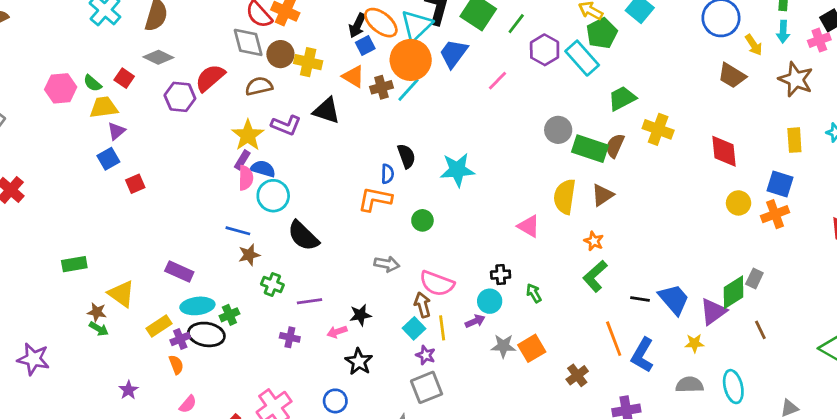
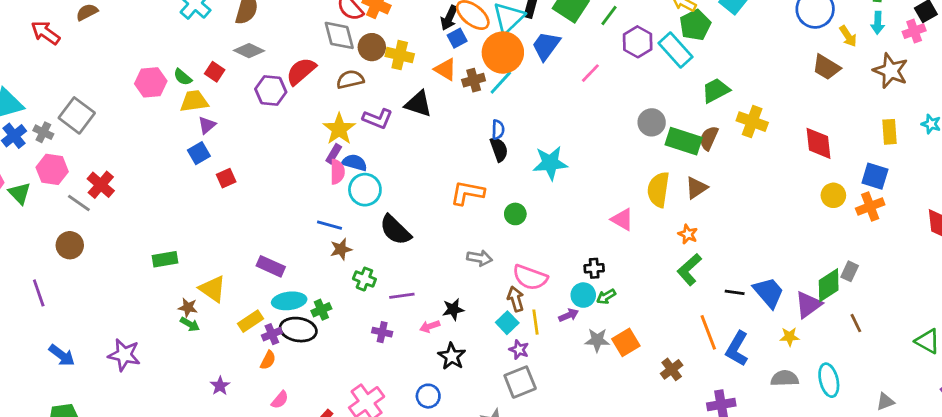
blue semicircle: (387, 174) -> (498, 130), moved
green arrow: (534, 293) -> (606, 297), moved, turned -90
orange semicircle: (176, 365) -> (268, 360), turned 48

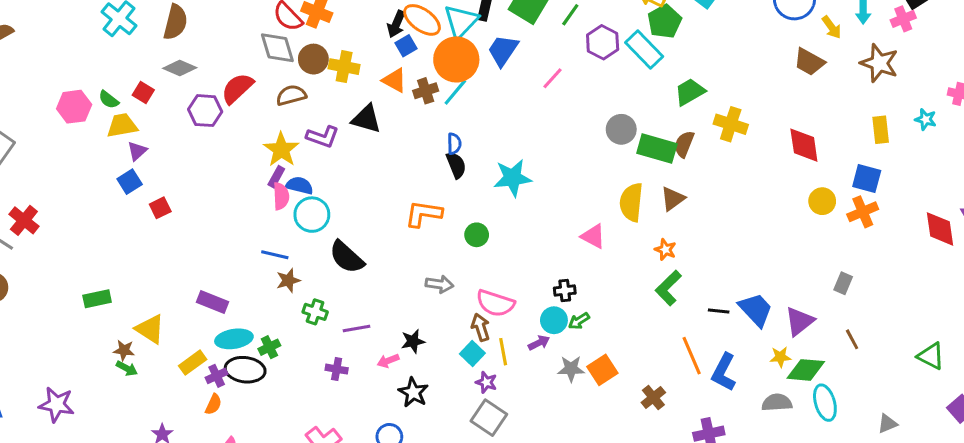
green diamond: (829, 285) -> (806, 370), moved, turned 40
gray square: (520, 382) -> (489, 418), turned -32

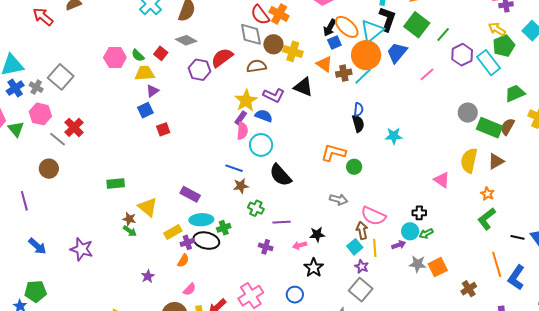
cyan star: (513, 178) -> (394, 136), size x0.7
blue semicircle: (299, 186) -> (264, 116), moved
green circle: (477, 235) -> (354, 167), moved

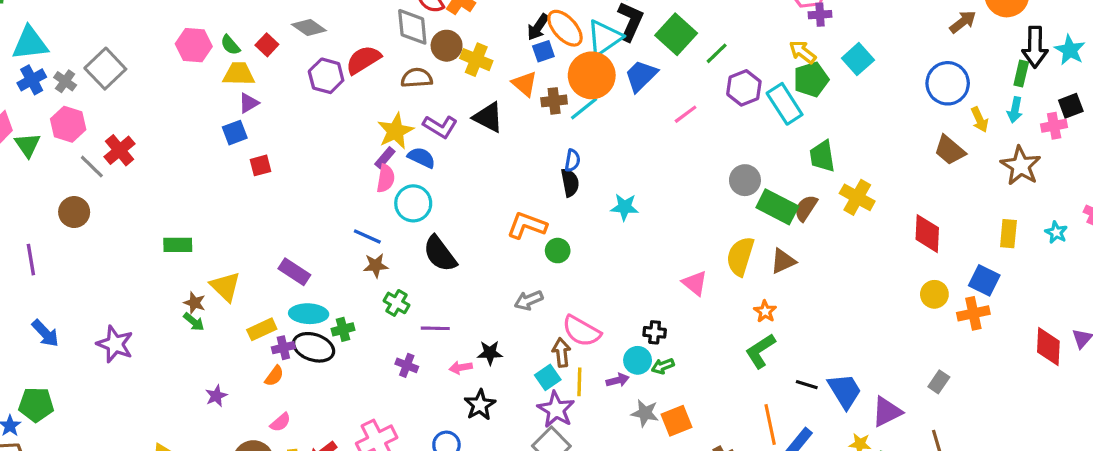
green trapezoid: (515, 93) -> (822, 156), turned -80
gray arrow: (339, 199) -> (529, 300), turned 138
purple star: (362, 267) -> (556, 410), size x1.6

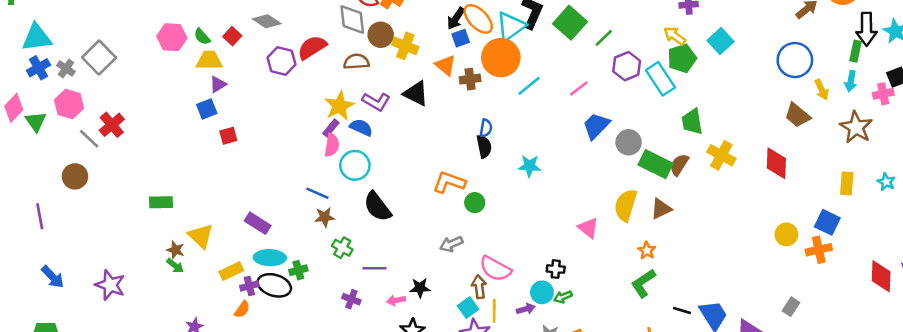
blue trapezoid: (641, 76) -> (596, 126), moved
cyan line: (584, 108) -> (529, 86), moved
red diamond: (927, 234) -> (776, 163), moved

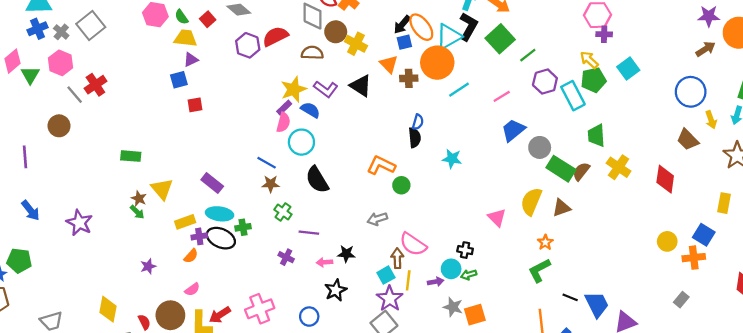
gray rectangle: (791, 307) -> (681, 300), moved

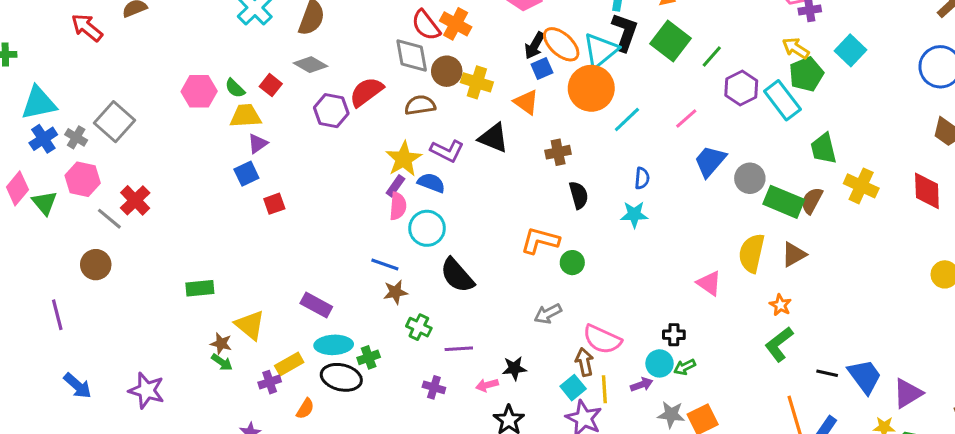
brown cross: (409, 78) -> (558, 152), moved
blue semicircle: (418, 122) -> (642, 178), moved
purple cross: (199, 236) -> (270, 382), moved

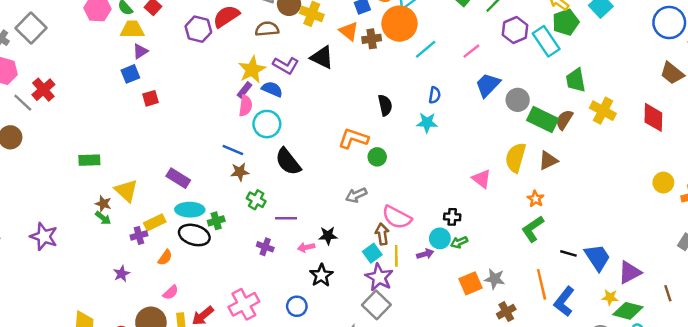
brown cross: (558, 152) -> (372, 39), moved
gray star: (671, 415) -> (495, 279), moved

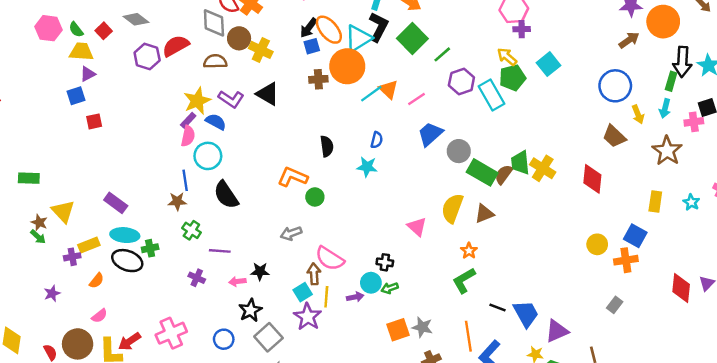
orange triangle: (349, 31) -> (389, 89), moved
green trapezoid: (576, 80) -> (520, 163), moved
blue line: (233, 150) -> (185, 180), moved, turned 54
gray square: (376, 305) -> (268, 337), moved

